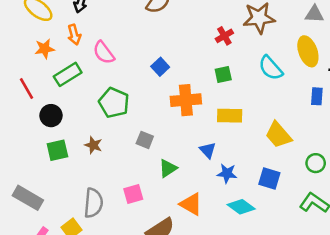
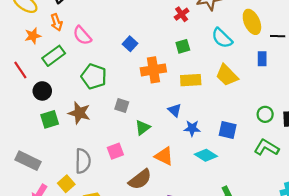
yellow trapezoid: (278, 135) -> (227, 75), moved
brown star: (93, 145) -> (79, 113), size x1.5

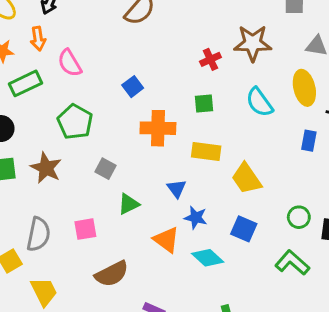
yellow trapezoid: (227, 75) -> (246, 178), moved
orange triangle: (164, 156) -> (166, 240), moved

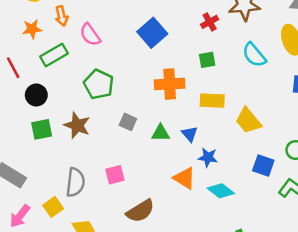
blue square: (133, 87) -> (152, 33), moved, size x1.6
green triangle: (129, 204) -> (161, 133), moved, turned 30
blue square: (244, 229) -> (263, 165), moved

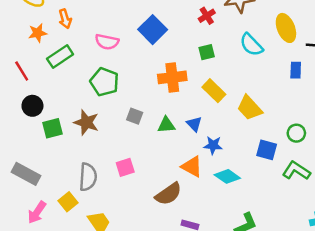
pink semicircle: (90, 35) -> (107, 42), moved, turned -40
black circle: (36, 95) -> (32, 106), moved
yellow rectangle: (212, 101) -> (214, 91), turned 45
brown semicircle: (140, 211) -> (168, 194), moved

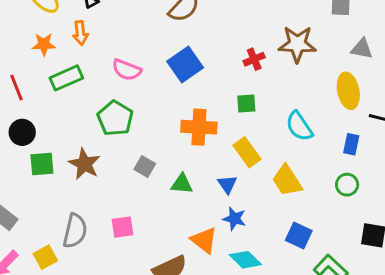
cyan semicircle: (251, 45) -> (299, 126), moved
blue triangle: (194, 124) -> (227, 184), moved
green circle: (296, 133) -> (347, 185), moved

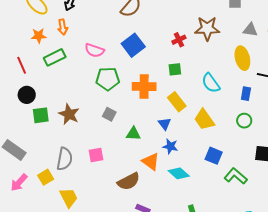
green pentagon: (115, 118) -> (108, 79), moved, turned -30
green triangle: (182, 184) -> (133, 134), moved

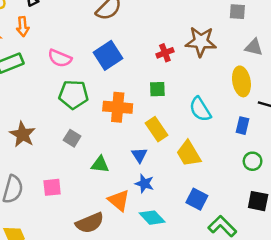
green circle: (244, 121) -> (253, 161), moved

